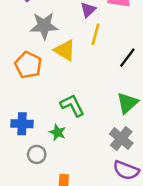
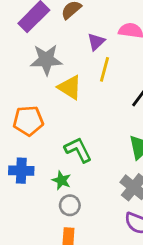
orange pentagon: (28, 65) -> (28, 121), moved, turned -30
gray circle: (37, 154) -> (70, 205), moved

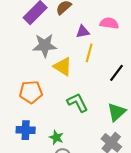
purple triangle: (96, 42) -> (83, 32), turned 32
green L-shape: (78, 150) -> (77, 103), moved

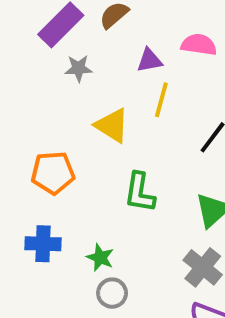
gray star: (45, 45) -> (79, 68), moved, size x0.6
green L-shape: (77, 103) -> (140, 192), turned -145

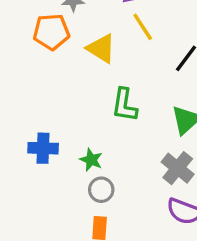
yellow line: (161, 100) -> (143, 27), turned -48
orange pentagon: (53, 173) -> (51, 32), moved

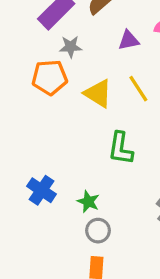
yellow line: (143, 27) -> (138, 89), moved
blue cross: (43, 148) -> (42, 190), turned 32

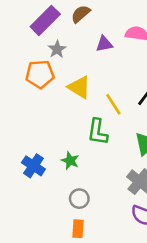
gray star: (71, 47) -> (57, 49), turned -30
yellow line: (138, 89) -> (113, 104), moved
green star: (88, 202) -> (70, 161), moved

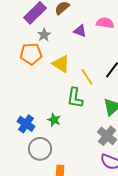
purple triangle: (104, 44) -> (80, 31), turned 32
gray circle: (79, 199) -> (40, 149), moved, size x1.5

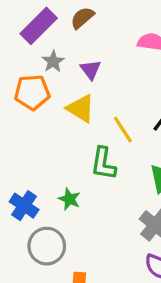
purple triangle: (80, 31) -> (90, 70), moved, turned 32

